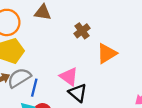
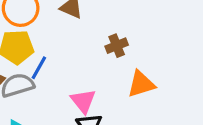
blue line: (34, 88) -> (39, 68), moved

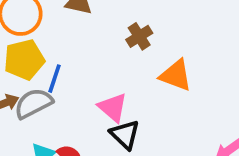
orange triangle: (141, 84) -> (176, 75), turned 48

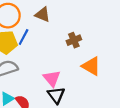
blue line: (54, 79) -> (24, 37), moved

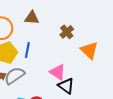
blue line: (24, 37) -> (27, 50), moved
orange triangle: (91, 66) -> (89, 50), turned 30

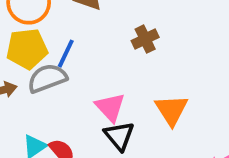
orange triangle: (89, 50) -> (171, 110), moved
gray semicircle: (15, 76) -> (47, 78), moved

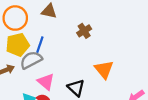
pink triangle: (110, 107) -> (46, 82), moved

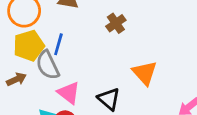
gray semicircle: (31, 60) -> (48, 65), turned -85

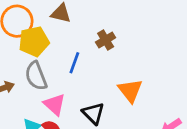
blue line: (58, 44) -> (74, 63), moved
yellow pentagon: (29, 46) -> (34, 41), moved

